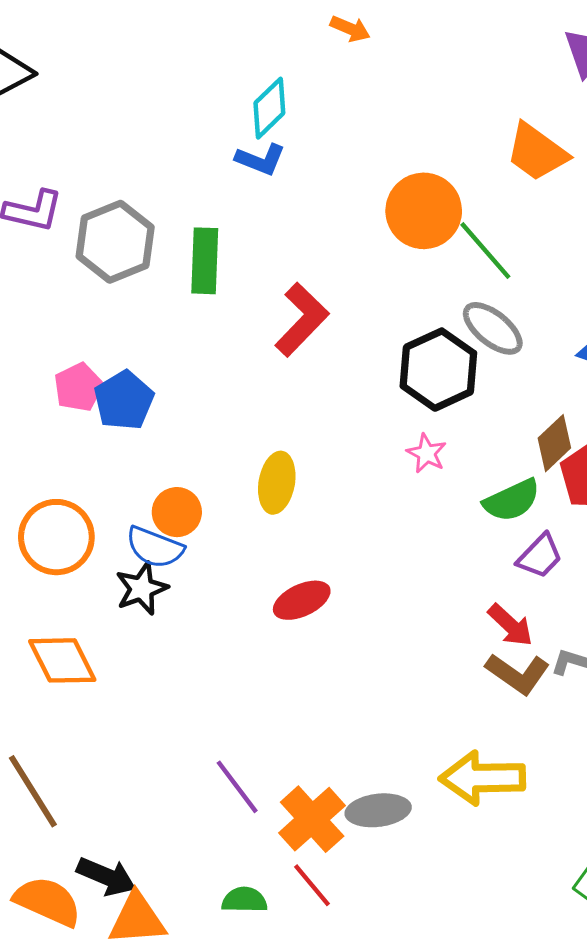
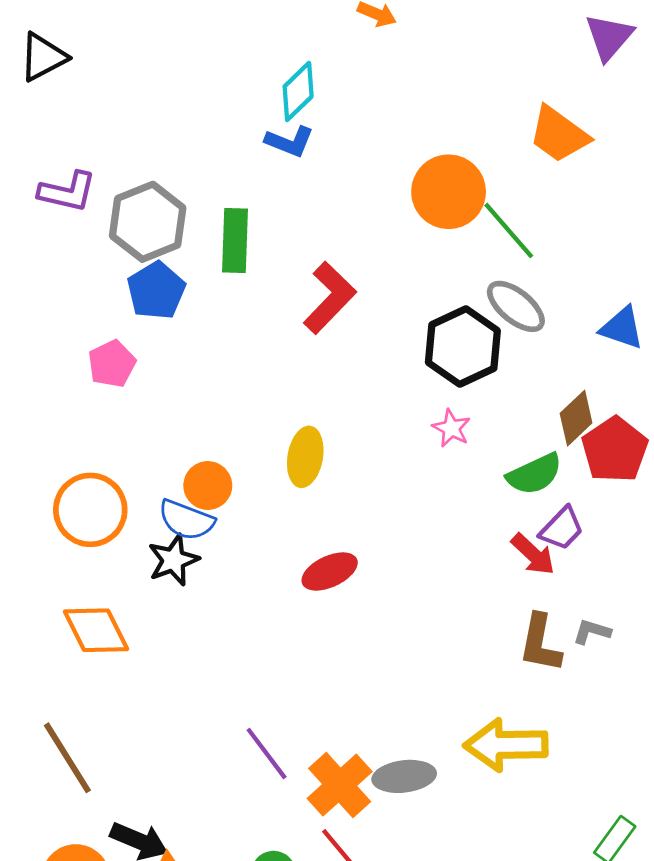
blue pentagon: (124, 400) -> (156, 291), moved
red arrow: (510, 625) -> (533, 554), moved
brown L-shape: (518, 674) -> (540, 643), turned 66

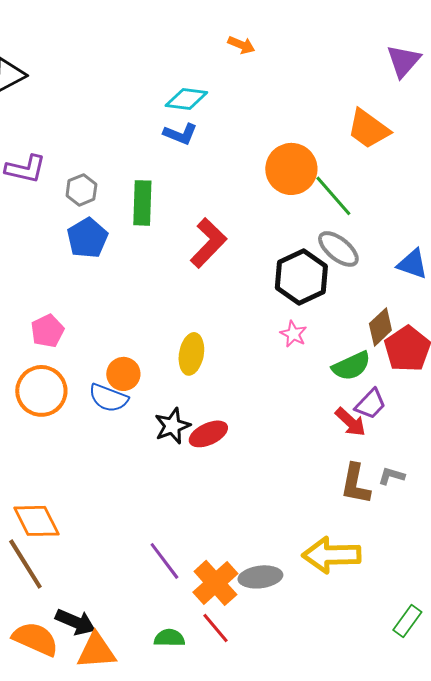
cyan diamond: (298, 91) -> (186, 99), turned 51
gray hexagon: (148, 222) -> (81, 190), size x0.6
pink pentagon: (112, 364) -> (47, 331), moved
black star: (173, 560) -> (172, 426), moved
orange diamond: (96, 630) -> (36, 521), moved

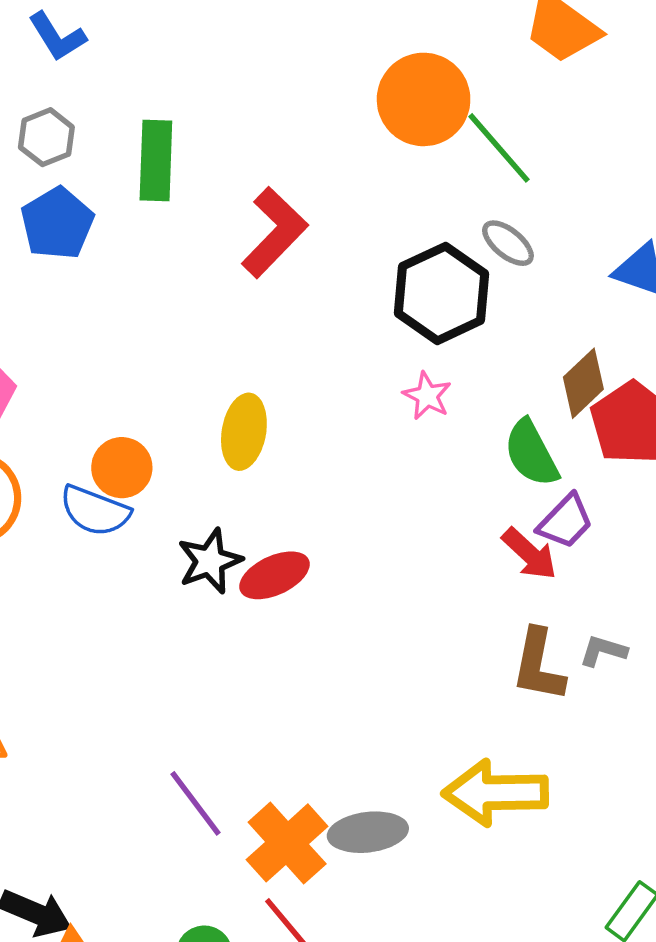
blue L-shape: (180, 134) -> (57, 37), moved, turned 36
gray ellipse: (338, 249) -> (508, 243), size x0.7
green semicircle: (351, 366) -> (531, 453), turned 87

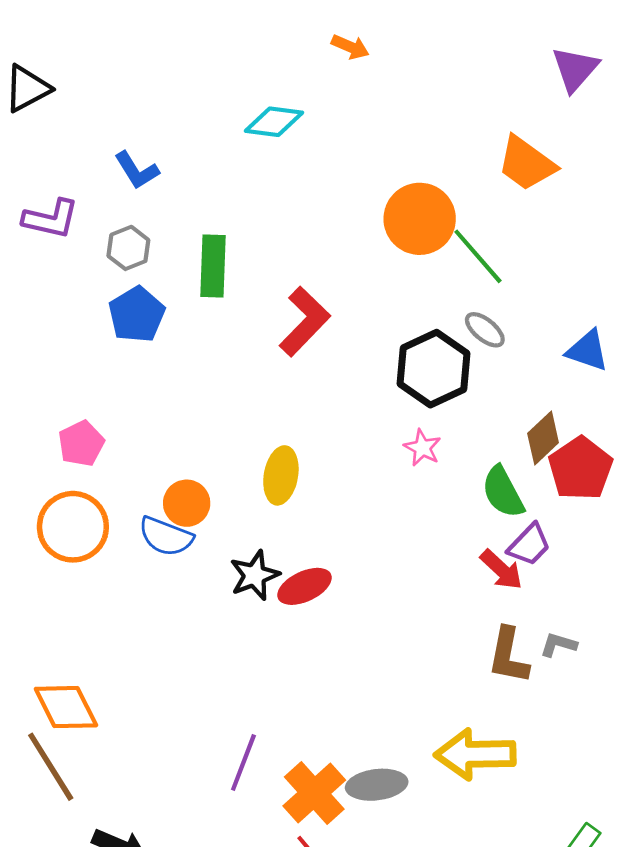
purple line: (195, 803) -> (243, 763), turned 58

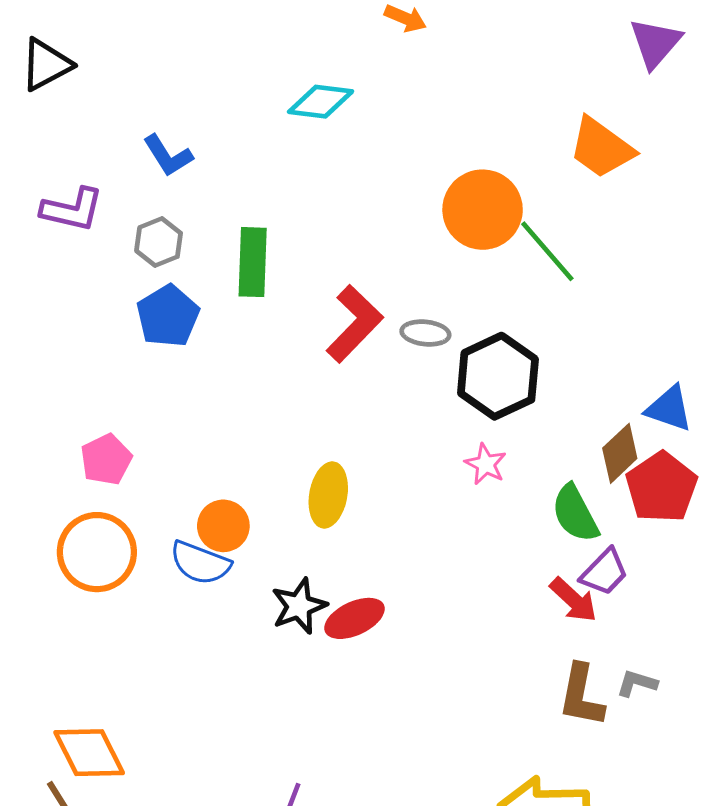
gray ellipse: (485, 330) -> (425, 333), moved, turned -33
blue triangle: (587, 351) -> (669, 409), moved

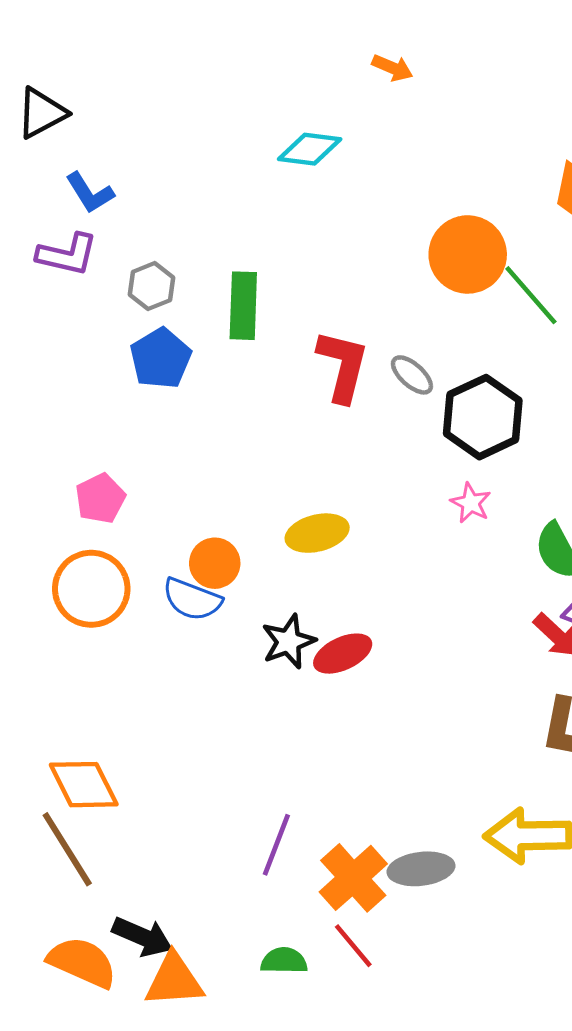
blue L-shape: (168, 156) -> (90, 193), moved
red L-shape: (354, 324) -> (343, 366), turned -30
gray ellipse: (425, 333) -> (412, 375), turned 36
yellow ellipse: (328, 495) -> (317, 533), turned 66

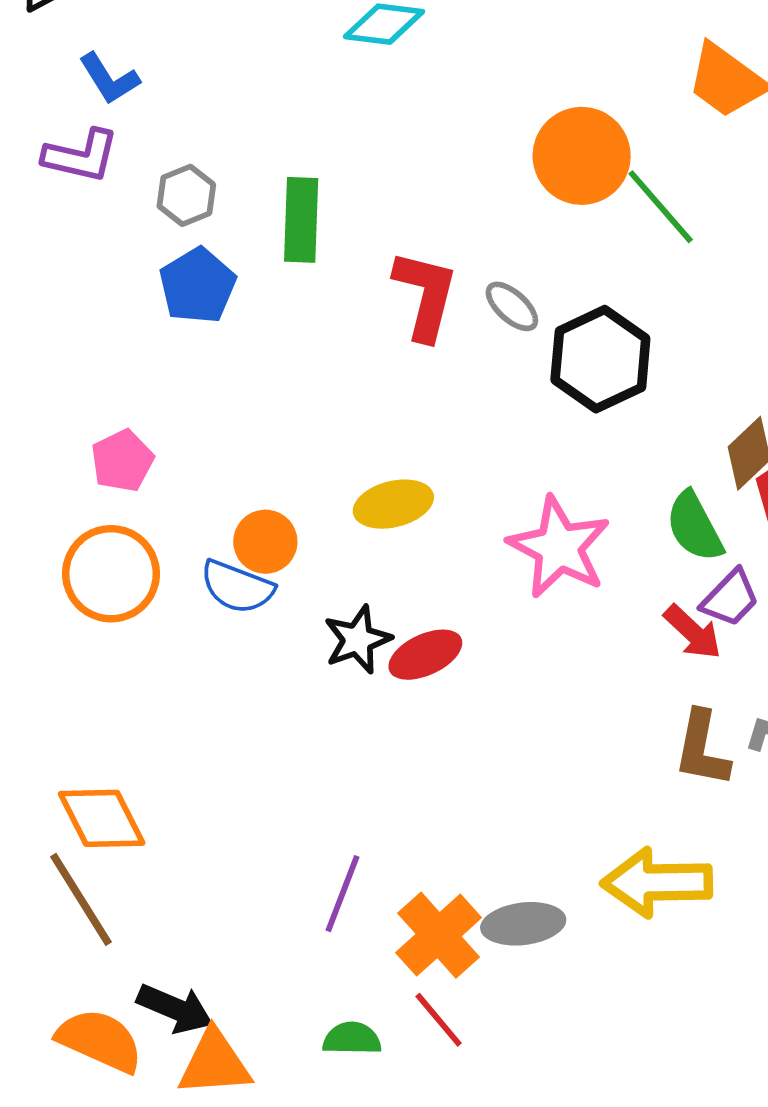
pink star: (471, 503) -> (559, 547), moved, size x2.0

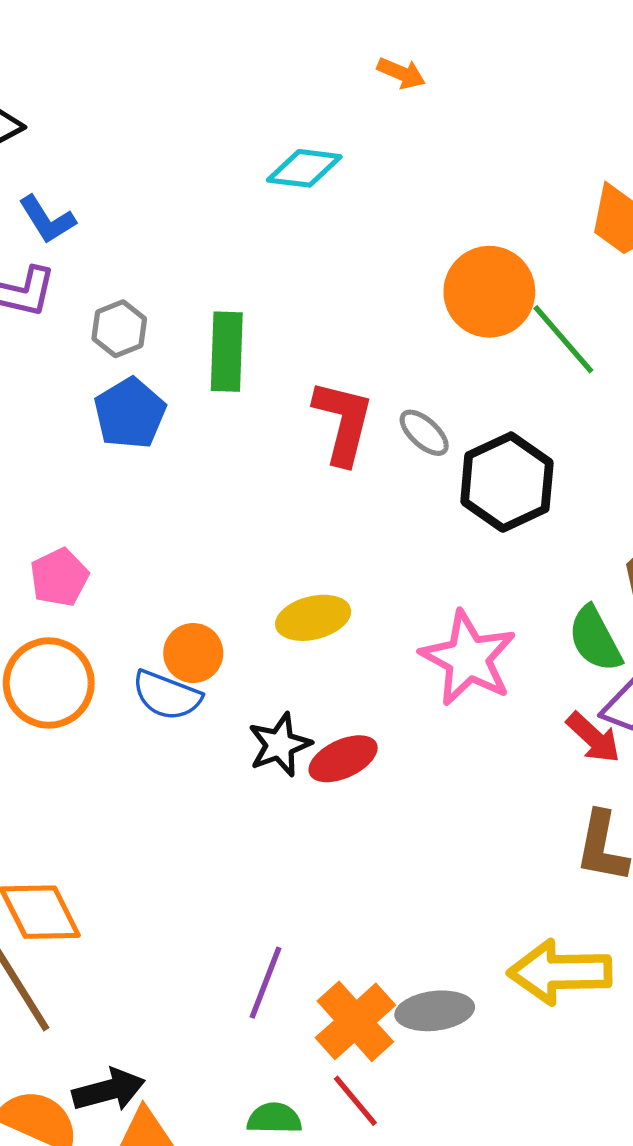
black arrow: (175, 1008) -> (109, 1090), turned -38

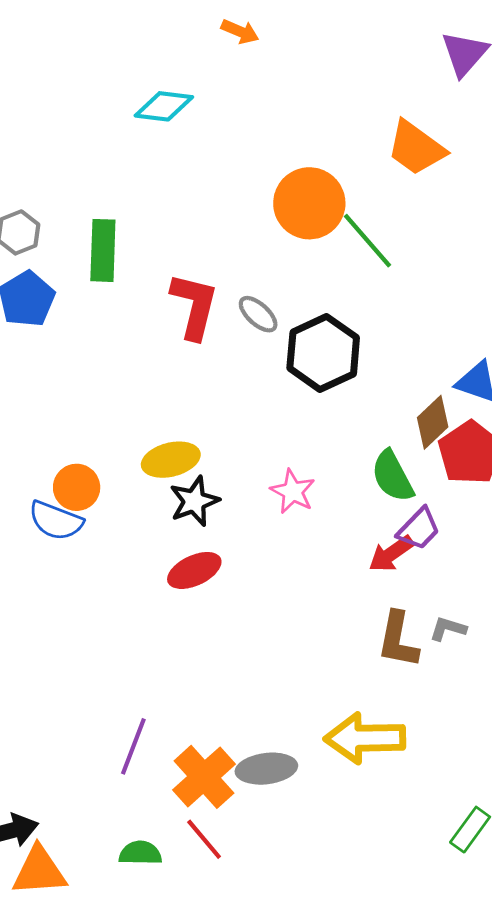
pink star: (468, 658) -> (293, 491), size x0.6
red arrow: (593, 738) -> (391, 554), turned 102
black star: (280, 745) -> (194, 501), moved

